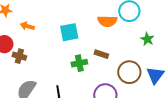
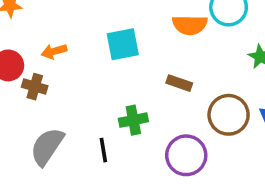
orange arrow: (27, 26) -> (54, 51), moved, turned -32
green cross: (79, 63) -> (133, 120), moved

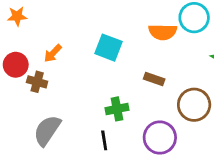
cyan square: (123, 44) -> (108, 48), turned 32
orange arrow: (54, 51) -> (53, 53), turned -30
black line: (103, 150) -> (104, 140), moved

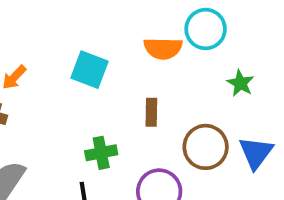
brown rectangle: (154, 79) -> (151, 112), turned 72

